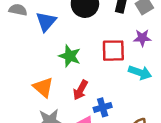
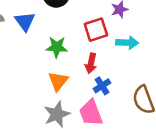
orange triangle: (43, 87) -> (58, 81), moved, turned 45
red arrow: (80, 90) -> (91, 63), moved

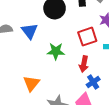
orange triangle: (58, 81) -> (31, 83), moved

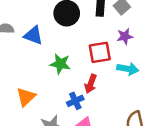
blue triangle: (30, 31) -> (33, 35), turned -42
blue cross: (93, 82) -> (75, 101), moved

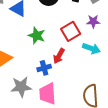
red square: (100, 52) -> (71, 31), turned -30

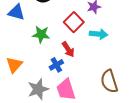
red arrow: (59, 56) -> (68, 49), turned -49

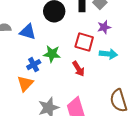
red square: (74, 22) -> (84, 42), turned -30
blue cross: (56, 65) -> (34, 65), moved

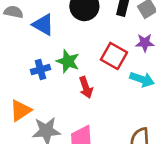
red arrow: (78, 69) -> (86, 87), moved
orange triangle: (25, 83) -> (21, 110), moved

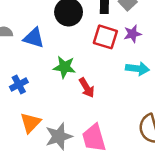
red square: (114, 56) -> (105, 37), moved
blue cross: (40, 70) -> (19, 84), moved

